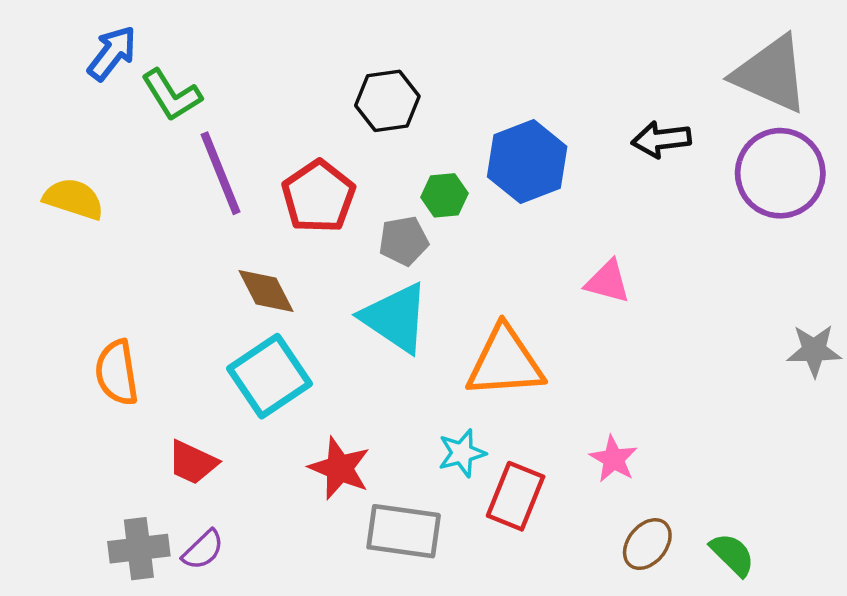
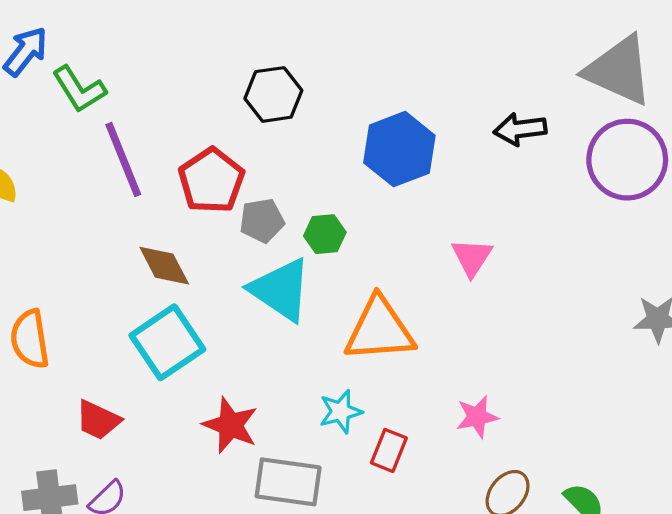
green hexagon: (444, 195) -> (325, 234), moved
gray pentagon: (404, 241) -> (262, 220), moved
pink triangle: (608, 282) -> (472, 257), turned 48
pink star: (613, 459) -> (477, 417), turned 30
red rectangle: (516, 496) -> (389, 450), size x0.7

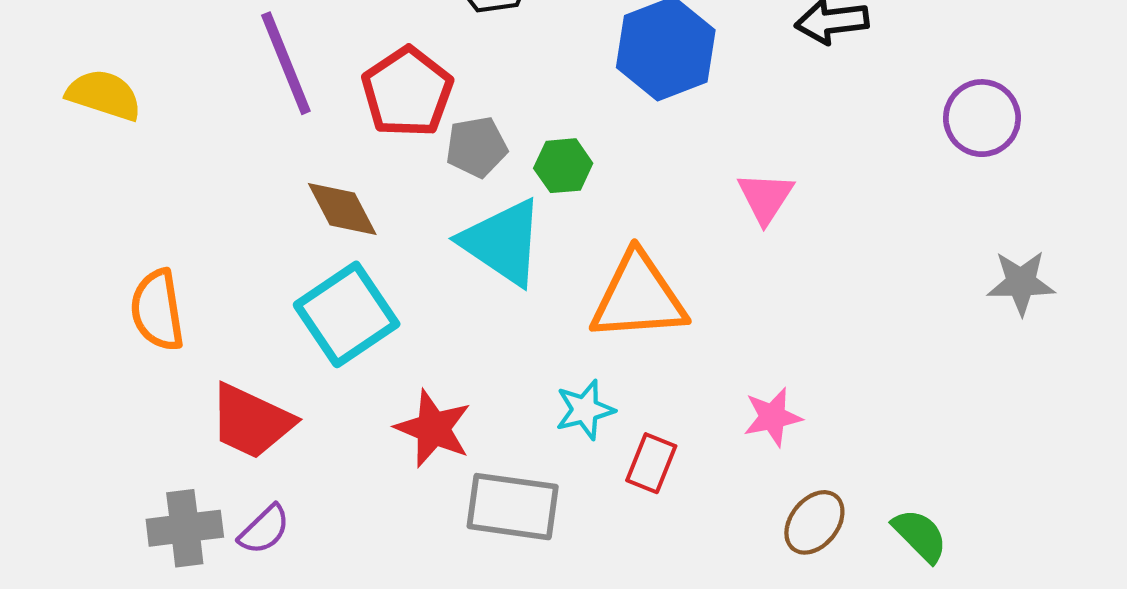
purple circle: (627, 160) -> (982, 118), moved, size x0.7
red trapezoid: (98, 420) -> (251, 421), size x1.4

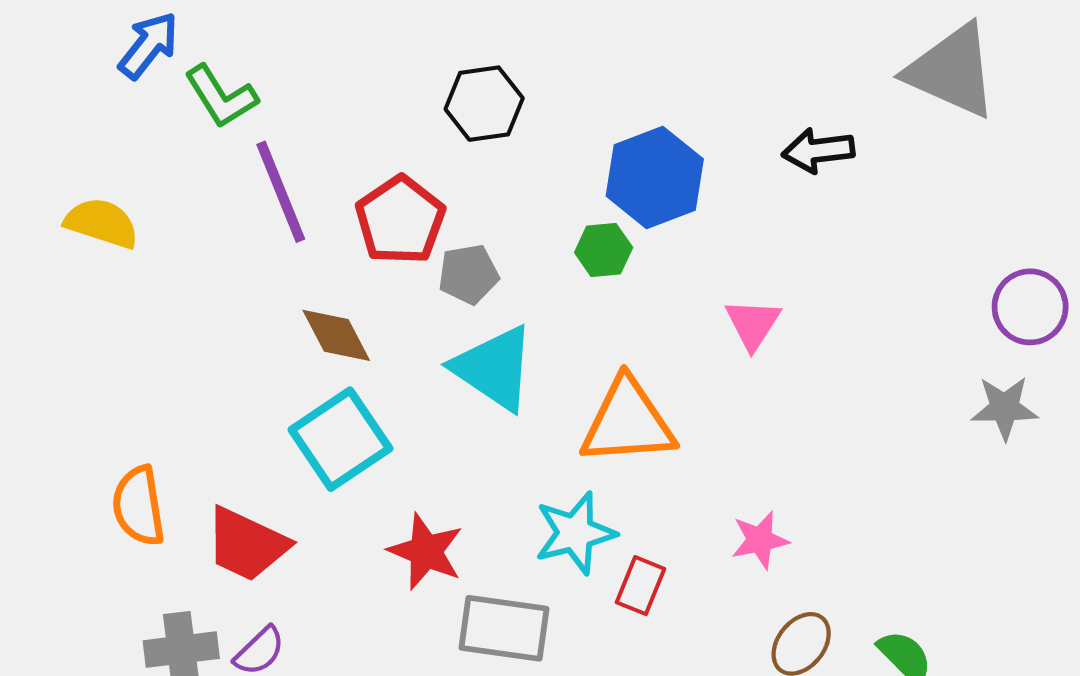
purple circle: (982, 118) -> (1030, 307), moved
green hexagon: (563, 166) -> (604, 250), moved
orange semicircle: (157, 310) -> (139, 506), moved
cyan star: (585, 410) -> (575, 533), size x1.4

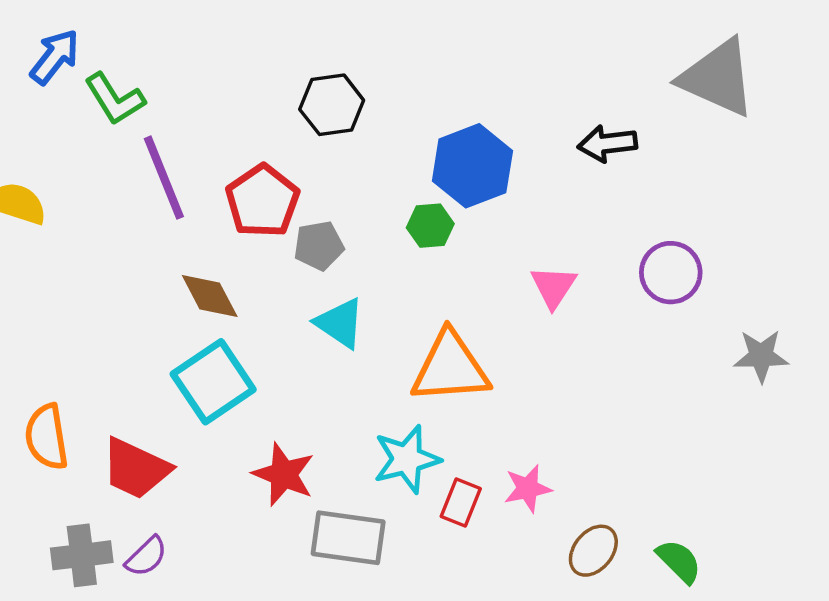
purple circle: (1030, 307) -> (671, 273), moved
cyan triangle: (494, 368) -> (340, 323), size x0.7
pink star: (760, 540) -> (528, 488), moved

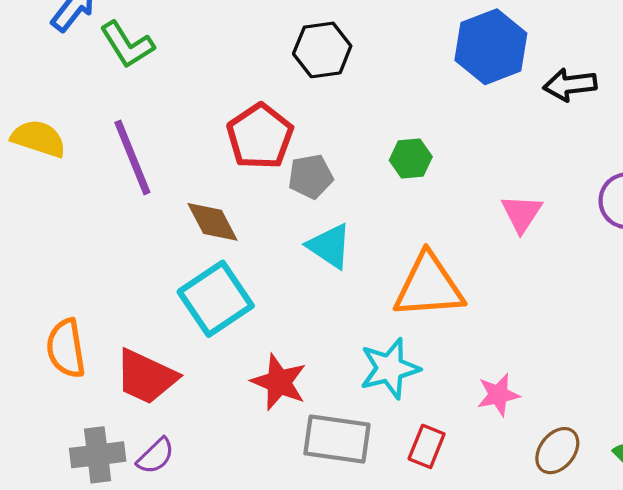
blue hexagon: (472, 166) -> (491, 47), moved
purple line: (164, 178) -> (132, 157), moved
red rectangle: (461, 503) -> (427, 446), moved

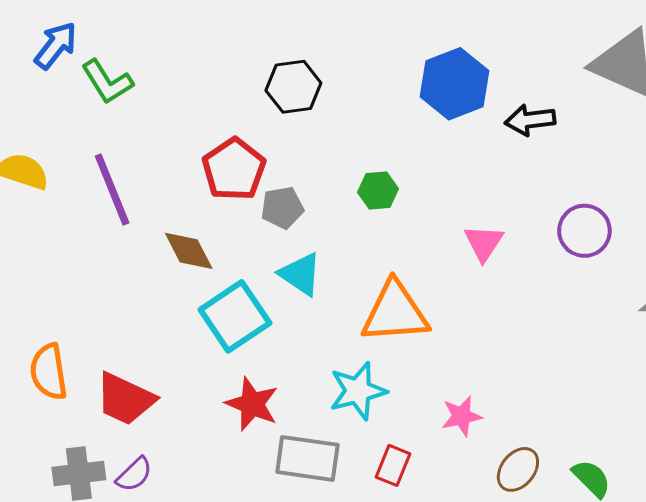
cyan square: (216, 299) -> (235, 316), moved

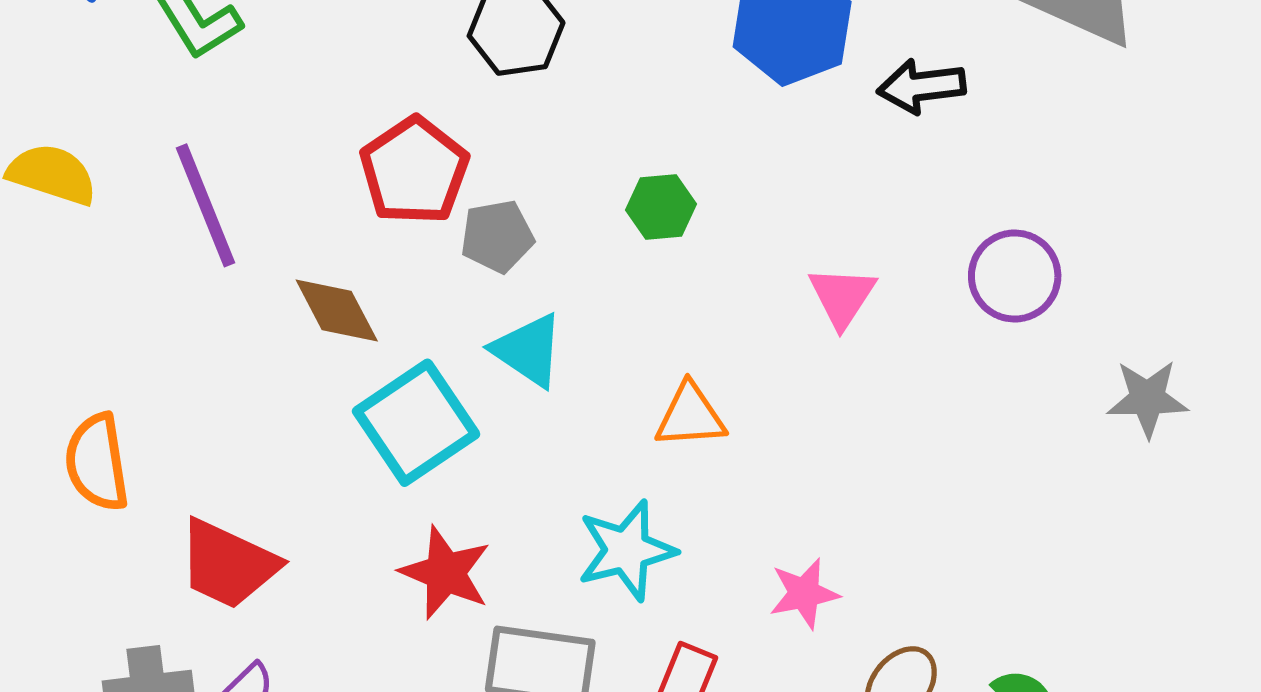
orange triangle: (395, 312) -> (690, 416), size x0.6
orange semicircle: (49, 372) -> (97, 462), moved

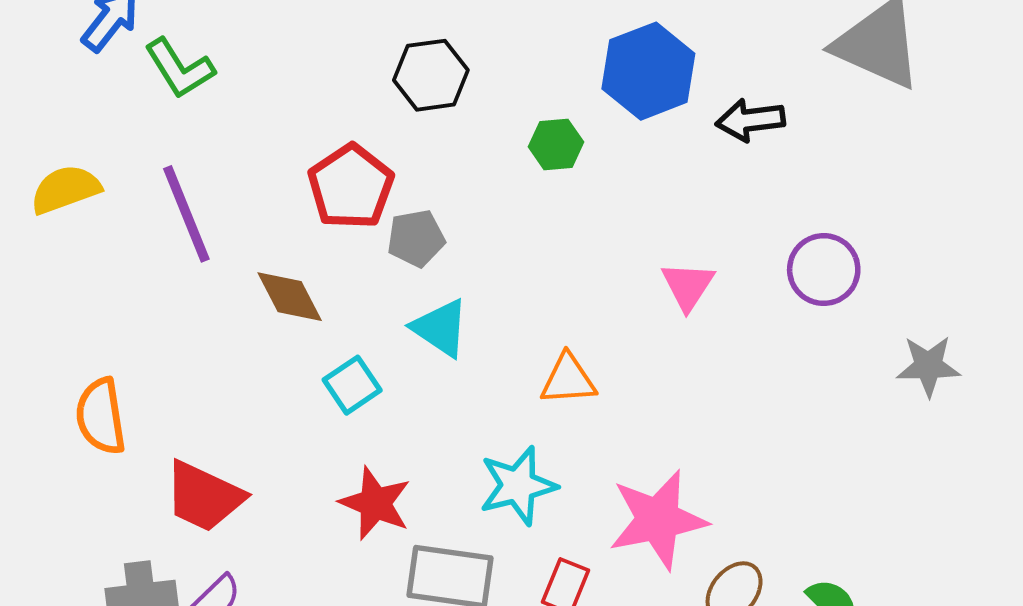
yellow semicircle: (52, 174) -> (65, 189), turned -38
green hexagon: (661, 207) -> (556, 144), moved
cyan square: (416, 423) -> (352, 385), size x0.6
pink star: (804, 593) -> (658, 520), size x1.8

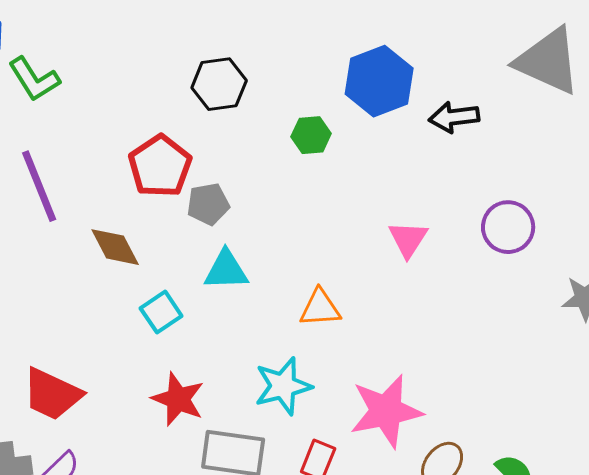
cyan triangle: (440, 328) -> (226, 270), turned -36

